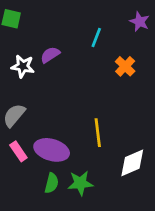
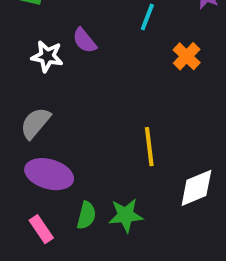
purple semicircle: (50, 55) -> (84, 41), turned -96
purple ellipse: (52, 150) -> (49, 174), moved
pink rectangle: (18, 151) -> (41, 229), moved

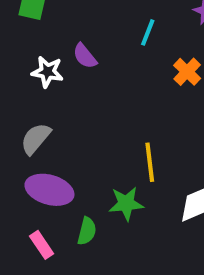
green star: (126, 215) -> (126, 204), moved

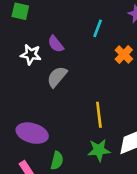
gray semicircle: (36, 139) -> (57, 77), moved
green star: (126, 204) -> (99, 150), moved

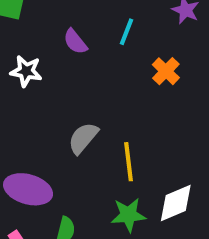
purple semicircle: (56, 44) -> (75, 42), moved
gray semicircle: (57, 77) -> (83, 138), moved

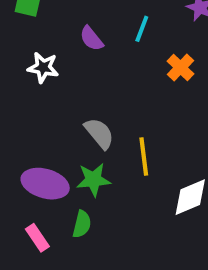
gray semicircle: (83, 138) -> (99, 133), turned 100
green star: (128, 215) -> (93, 180), moved

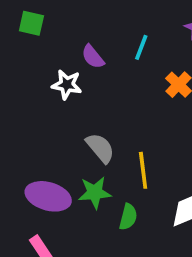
white star: (43, 68) -> (67, 85), moved
green semicircle: (82, 224) -> (128, 217), moved

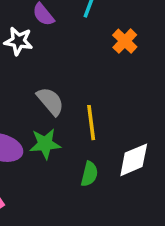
green semicircle: (128, 217) -> (89, 174), moved

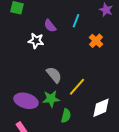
yellow line: (91, 123) -> (77, 87), turned 48
green semicircle: (89, 174) -> (66, 116), moved

